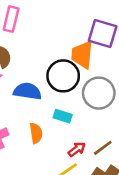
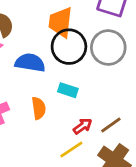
orange trapezoid: (82, 55) -> (61, 22), moved
gray circle: (99, 93) -> (108, 48), moved

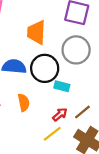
black circle: (69, 47) -> (45, 68), moved
cyan rectangle: (68, 90) -> (62, 86), moved

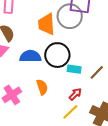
gray circle: (76, 50) -> (70, 16), moved
brown line: (82, 112) -> (97, 72), moved

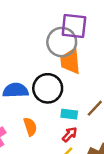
orange trapezoid: (47, 24) -> (70, 61), moved
cyan rectangle: (74, 69) -> (69, 114), moved

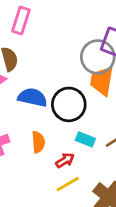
red arrow: (70, 134) -> (65, 160), moved

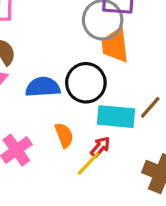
cyan rectangle: (85, 139) -> (116, 117), size x1.6
yellow line: (68, 184) -> (88, 164), moved

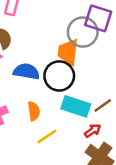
orange trapezoid: (115, 45) -> (68, 52), moved
red arrow: (100, 147) -> (93, 131), moved

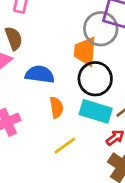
black circle: (59, 76) -> (95, 79), moved
orange semicircle: (34, 111) -> (56, 107), moved

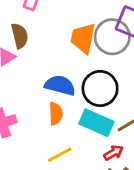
orange trapezoid: (85, 51) -> (83, 38), moved
blue semicircle: (40, 74) -> (60, 85), moved

